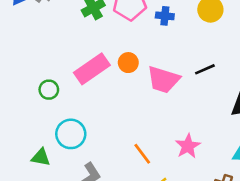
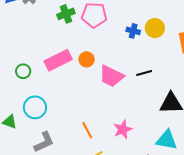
blue cross: (165, 16) -> (133, 31), moved

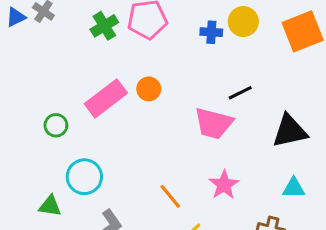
pink trapezoid: (111, 76) -> (214, 123), moved
cyan triangle: (167, 140) -> (294, 188), size x0.7

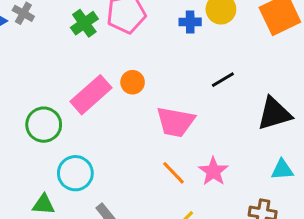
pink trapezoid: (214, 123) -> (175, 122), moved
green circle: (56, 125) -> (44, 125), size x1.5
orange line: (170, 196) -> (174, 173), moved

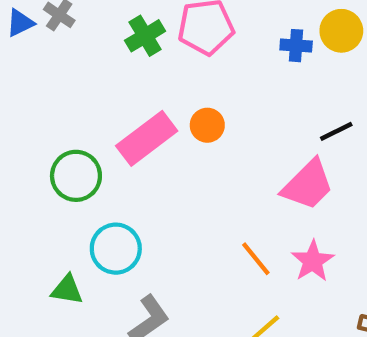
pink trapezoid: (175, 122) -> (308, 185), moved, turned -60

